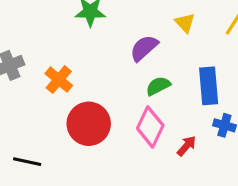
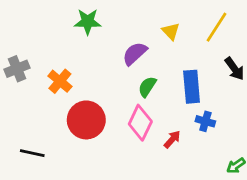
green semicircle: (158, 86) -> (147, 87), turned -30

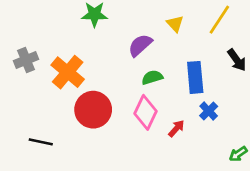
orange cross: (60, 81) -> (68, 72), size x1.4
green semicircle: (147, 87) -> (152, 77), turned 40
blue cross: (205, 121) -> (209, 111), turned 30

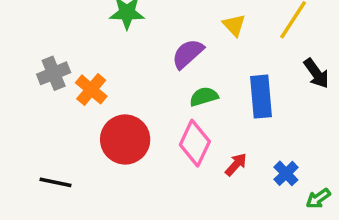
gray cross: (26, 60) -> (54, 73), moved
orange cross: (68, 72) -> (91, 89), size x0.7
blue cross: (209, 111) -> (286, 173), moved

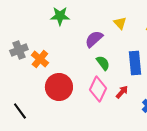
green semicircle: (204, 97) -> (103, 63), turned 70
red arrow: (236, 165) -> (122, 92), moved
black line: (55, 182) -> (20, 111), turned 42

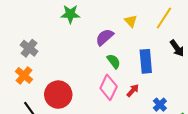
gray cross: (19, 50) -> (29, 48), turned -30
orange cross: (40, 59) -> (24, 75), moved
red circle: (59, 87) -> (58, 95), moved

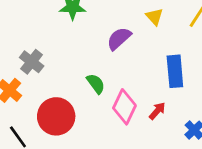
gray cross: (29, 48) -> (32, 62), moved
green semicircle: (114, 61) -> (96, 84), moved

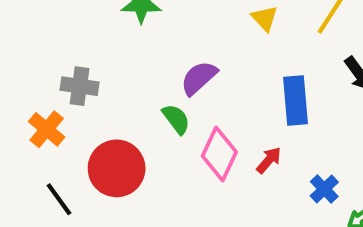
purple semicircle: (119, 39) -> (199, 78), moved
gray cross: (32, 62) -> (80, 86), turned -30

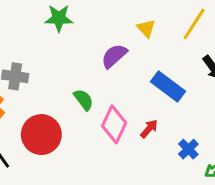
purple semicircle: (199, 78) -> (114, 56), moved
blue rectangle: (295, 101) -> (168, 87), turned -48

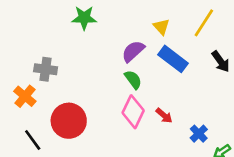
blue rectangle: (168, 87) -> (173, 59), moved
green semicircle: (84, 100) -> (133, 80), moved
red arrow: (149, 129) -> (164, 116), turned 90

